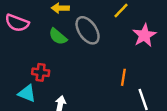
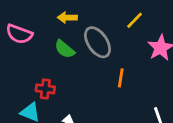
orange line: (123, 77) -> (121, 78), moved

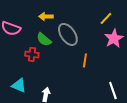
yellow line: (135, 20) -> (106, 18), moved
red cross: (45, 89) -> (32, 54), moved

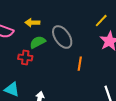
yellow arrow: (46, 16) -> (32, 23), moved
green semicircle: (44, 39) -> (38, 42), turned 112

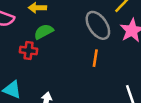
gray ellipse: (62, 37) -> (98, 25), moved

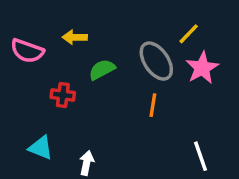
green semicircle: (44, 32) -> (102, 70), moved

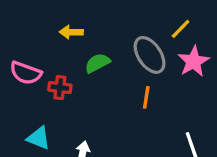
pink semicircle: (27, 51) -> (26, 73), moved

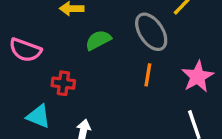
pink star: (194, 61) -> (198, 77), moved
red cross: (60, 88) -> (63, 83), moved

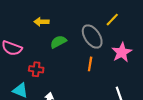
pink star: (198, 77) -> (122, 52), moved

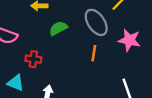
pink star: (122, 52) -> (129, 40), turned -30

